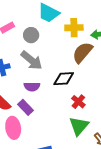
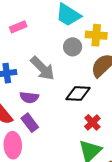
gray circle: (31, 35) -> (73, 47), moved
purple semicircle: (32, 87) -> (29, 97), moved

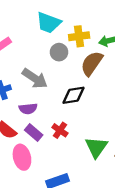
red cross: (92, 122) -> (60, 130), moved

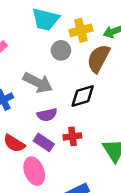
purple semicircle: (28, 109) -> (47, 115), moved
red cross: (60, 130) -> (72, 136), turned -35

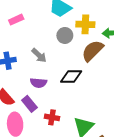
gray arrow: (38, 83) -> (39, 55), size x0.7
red cross: (72, 136) -> (52, 117), moved

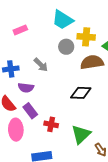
brown semicircle: (92, 51) -> (92, 62), turned 35
black diamond: (71, 77) -> (81, 93), moved
purple semicircle: (39, 83) -> (26, 88), moved

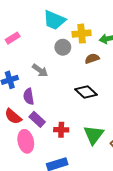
brown semicircle: (92, 62) -> (92, 59), size x0.6
purple semicircle: (26, 88) -> (29, 96), turned 84
black diamond: (81, 93) -> (86, 92), turned 50

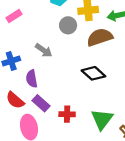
brown semicircle: (92, 59) -> (100, 37), size x1.6

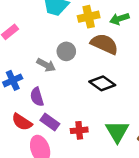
gray circle: (68, 25) -> (66, 51), moved
brown semicircle: (100, 37) -> (104, 44), turned 50

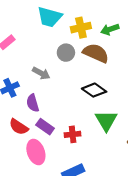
gray circle: (66, 51) -> (66, 53), moved
green triangle: (117, 131) -> (106, 121), moved

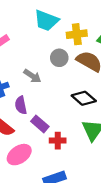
purple rectangle: (45, 127) -> (40, 124), moved
pink ellipse: (36, 152) -> (19, 155), turned 70

